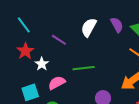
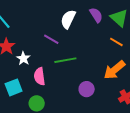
purple line: (59, 40) -> (51, 39), moved
pink semicircle: (57, 83) -> (39, 76), turned -66

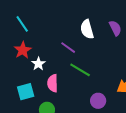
white semicircle: (68, 19) -> (87, 29), turned -48
green line: (65, 60) -> (80, 70), turned 35

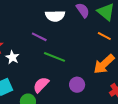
white semicircle: (87, 29) -> (55, 16), turned -66
pink semicircle: (53, 83) -> (41, 85), moved, turned 54

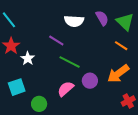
pink semicircle: (41, 85) -> (66, 89), moved
purple circle: (77, 85) -> (90, 81), moved

